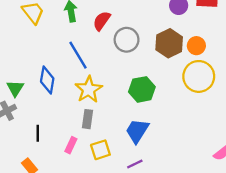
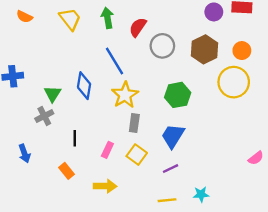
orange circle: (196, 46) -> (242, 51), moved
gray rectangle: (87, 119) -> (134, 123), moved
yellow square: (100, 150) -> (137, 155), turned -36

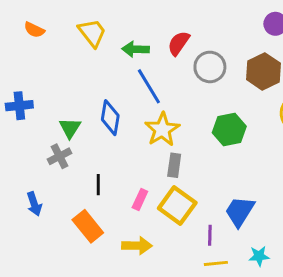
green arrow: (107, 18) -> (135, 49), moved, turned -78
blue trapezoid: (173, 136) -> (240, 211), moved
yellow square: (137, 155) -> (177, 205), size x1.4
purple line: (171, 169) -> (210, 235), moved, turned -63
orange rectangle: (67, 171) -> (88, 226), size x1.5

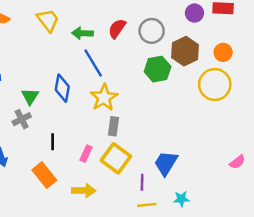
gray circle: (210, 67) -> (152, 31), moved
green hexagon: (229, 130) -> (158, 69), moved

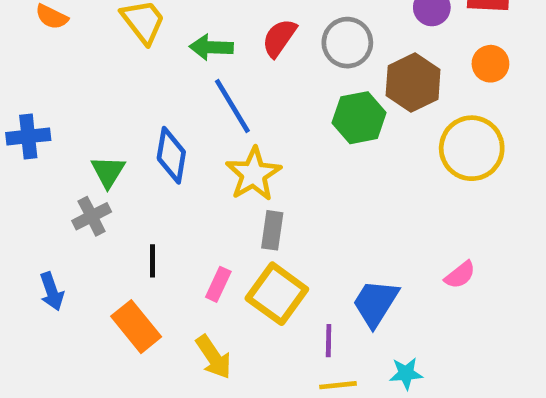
orange circle: (223, 52) -> (490, 64), moved
pink semicircle: (237, 162) -> (460, 275), moved
yellow arrow: (84, 191) -> (214, 357), turned 55

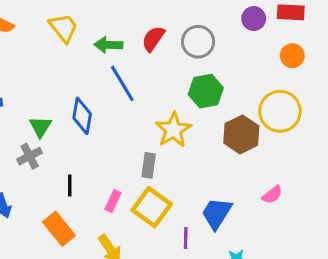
brown hexagon: (413, 82) -> (241, 134), moved
yellow star: (253, 174) -> (173, 130), moved

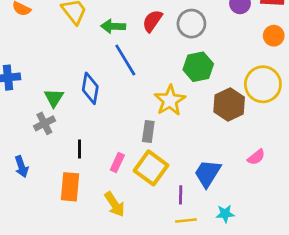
orange rectangle: (59, 229) -> (70, 187), turned 44

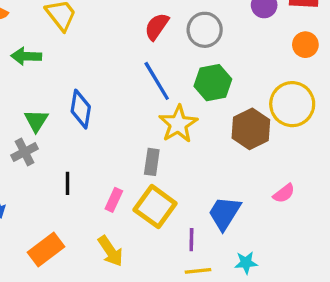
green arrow: (113, 26) -> (26, 56), moved
blue line: (125, 60) -> (157, 81), moved
orange rectangle: (70, 187) -> (46, 249), moved, turned 48

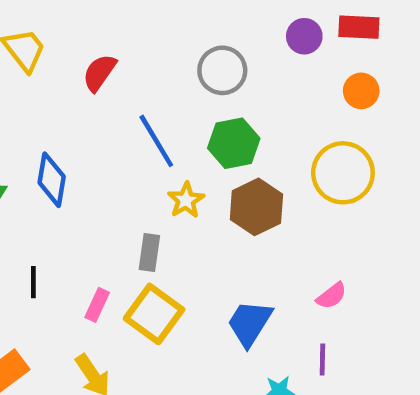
red semicircle: (157, 26) -> (99, 73), moved
yellow star: (178, 124) -> (186, 200), size x0.7
brown hexagon: (251, 129) -> (256, 207), moved
purple line: (191, 240) -> (322, 359), moved

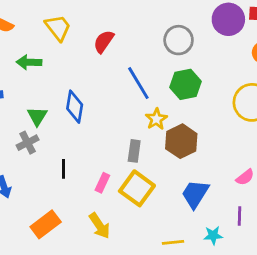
purple circle: (304, 36) -> (228, 19), size x1.5
brown hexagon: (256, 207) -> (181, 141), moved

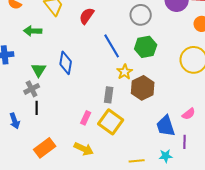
black line: (64, 169) -> (37, 108), moved
blue trapezoid: (195, 194) -> (166, 126), moved, turned -50
yellow arrow: (100, 226) -> (84, 149), turned -30

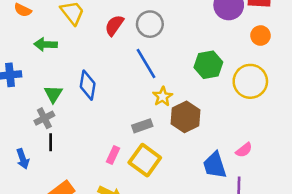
gray circle: (141, 15) -> (150, 24), moved
green hexagon: (146, 47) -> (208, 65), moved
gray rectangle: (109, 95) -> (142, 126), turned 63

